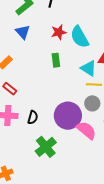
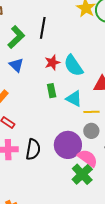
cyan triangle: (89, 68) -> (74, 99), moved
black semicircle: (33, 117) -> (33, 149), size x1.5
green cross: (46, 147) -> (82, 174), moved

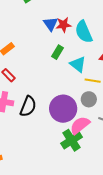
blue triangle: (16, 65) -> (51, 24), moved
green rectangle: (52, 91) -> (57, 52), turned 32
pink semicircle: (88, 158) -> (80, 125), turned -85

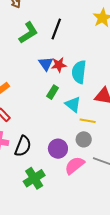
cyan semicircle: (84, 32) -> (79, 72), turned 30
purple circle: (63, 109) -> (58, 149), size x0.7
green cross: (72, 140) -> (34, 178), moved

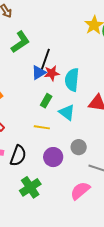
black line: (56, 29) -> (45, 59), moved
blue triangle: (46, 64) -> (39, 73), turned 35
yellow line: (88, 121) -> (42, 127), moved
pink semicircle: (75, 165) -> (80, 191), moved

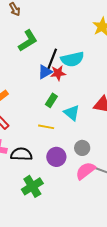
cyan semicircle: (72, 80) -> (72, 59), moved, turned -110
black semicircle: (18, 156) -> (21, 154), turned -110
pink semicircle: (80, 191) -> (86, 171), moved

